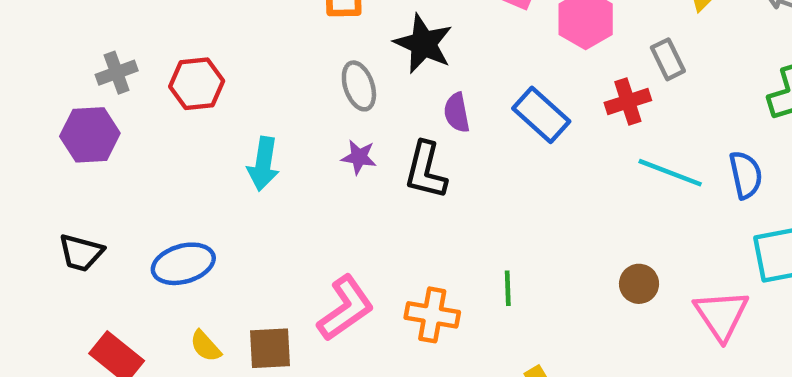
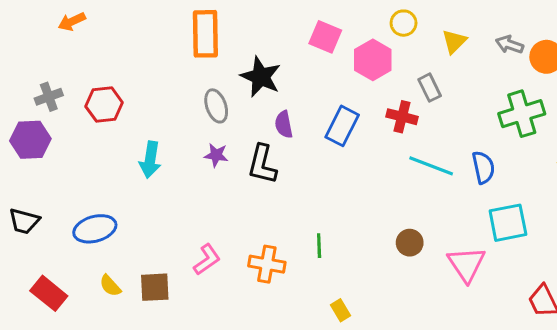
red cross: (628, 102) -> (402, 117), turned 32
blue rectangle: (541, 115) -> (342, 126), turned 75
pink L-shape: (346, 308) -> (207, 260), size x0.7

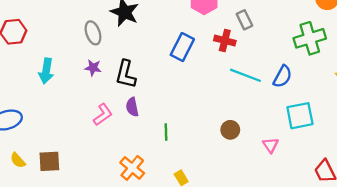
purple semicircle: (284, 124) -> (132, 107), moved
blue semicircle: (483, 167) -> (283, 76), turned 40
pink L-shape: (207, 260) -> (103, 115), moved
orange cross: (267, 264) -> (132, 168), moved, turned 30
pink triangle: (466, 264) -> (271, 145), size x0.6

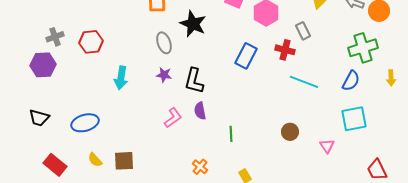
blue semicircle: (283, 76) -> (351, 81), moved
orange cross: (132, 168) -> (200, 167), size x0.7

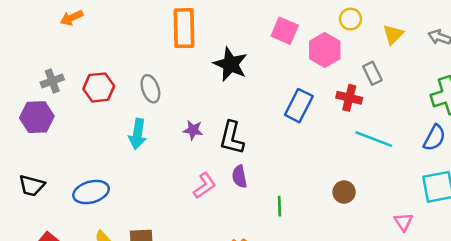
gray ellipse: (164, 43) -> (150, 89), moved
brown circle: (290, 132) -> (344, 192), moved

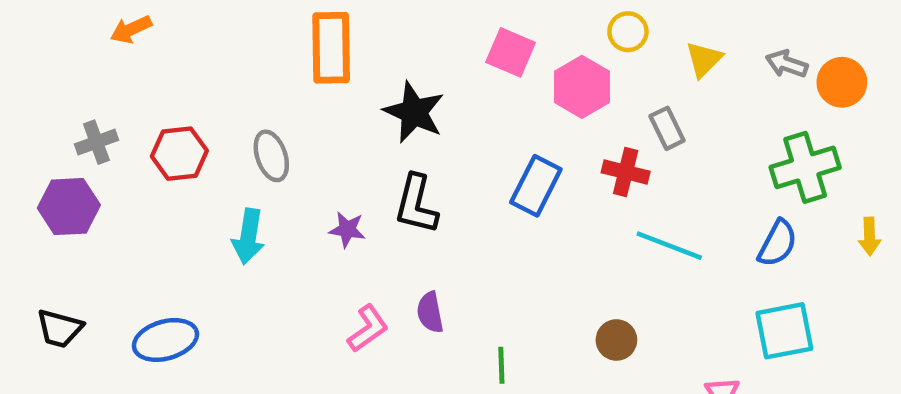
black L-shape: (232, 138) -> (416, 204), moved

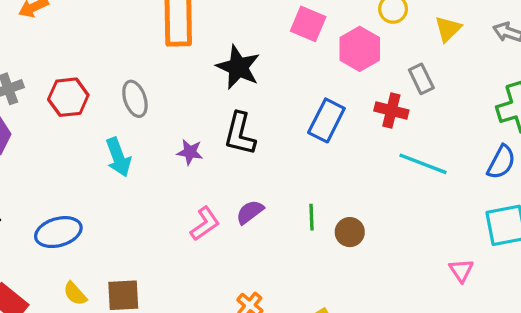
cyan arrow: (248, 236) -> (118, 157), turned -30
purple semicircle: (430, 312) -> (250, 212), turned 64
brown circle: (616, 340) -> (350, 232), moved
green line: (501, 365) -> (311, 217), moved

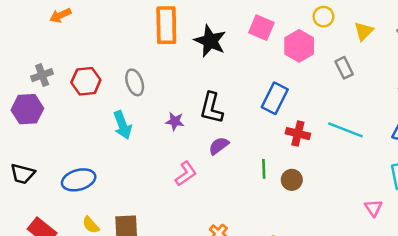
black star: (238, 67) -> (210, 41), moved
red cross: (391, 110) -> (298, 134), moved
purple semicircle: (250, 212) -> (219, 146), moved

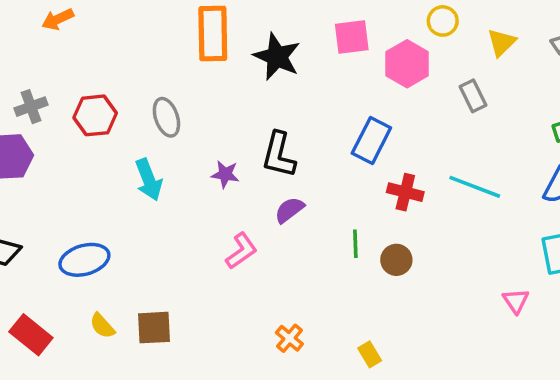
pink square: (261, 28) -> (352, 37), turned -30

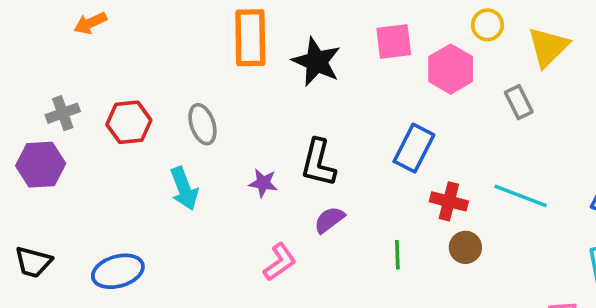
yellow triangle: (502, 42) -> (548, 47), size x1.4
brown circle: (396, 260) -> (465, 247), moved

